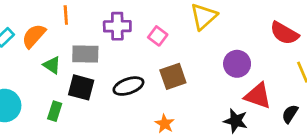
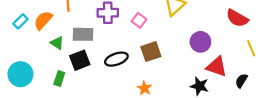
black square: (81, 87) -> (80, 60), turned -36

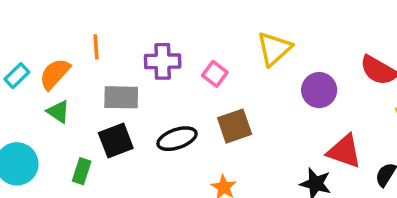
purple circle: (200, 42) -> (319, 90), moved
green triangle: (57, 43) -> (58, 112), moved

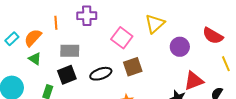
purple cross: (163, 61) -> (87, 16), moved
pink square: (215, 74) -> (122, 38), size x1.5
red triangle: (344, 151) -> (194, 81), turned -40

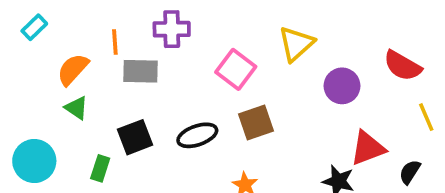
cyan rectangle: (12, 39) -> (34, 27), moved
gray rectangle: (70, 51) -> (141, 71), moved

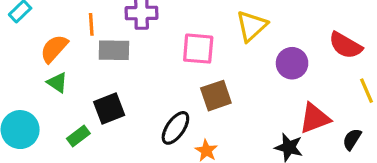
pink square: (236, 69) -> (198, 49), turned -32
black ellipse: (197, 135) -> (175, 128), moved, turned -36
green rectangle: (100, 168) -> (78, 136), turned 35

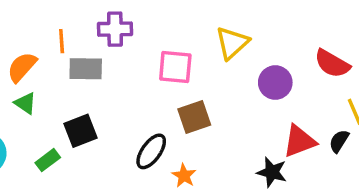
black semicircle: (352, 139) -> (339, 141), moved

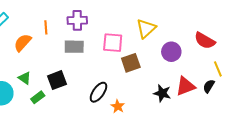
gray rectangle: (86, 69) -> (74, 47), moved
green triangle: (25, 103) -> (25, 78), moved
brown square: (194, 117) -> (131, 63), moved
black star: (272, 172) -> (162, 93), moved

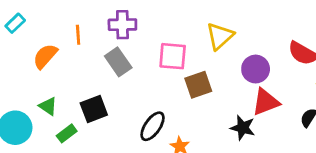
gray rectangle: (74, 47) -> (118, 62), turned 54
red triangle: (186, 86) -> (266, 102), moved

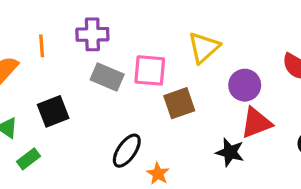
gray rectangle: (118, 62) -> (107, 77), moved, turned -32
black square: (94, 109) -> (53, 111), moved

